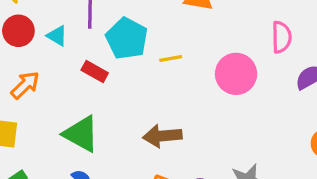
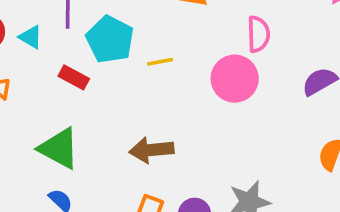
pink semicircle: (282, 37) -> (258, 34), moved

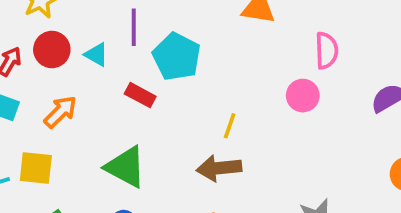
yellow line: (160, 62) -> (230, 126), moved, turned -60
pink circle: (235, 79) -> (303, 96), size x0.7

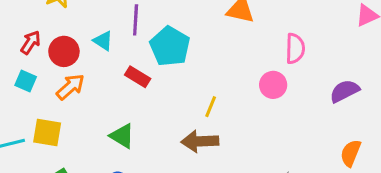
red circle: (52, 50) -> (64, 51), moved
green triangle: (126, 167) -> (122, 136), size x0.7

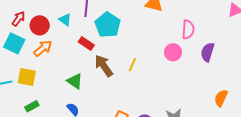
cyan square: (26, 81) -> (14, 43), size x1.5
purple semicircle: (345, 91) -> (208, 52), moved, turned -48
brown arrow: (200, 141) -> (104, 66), moved, turned 55

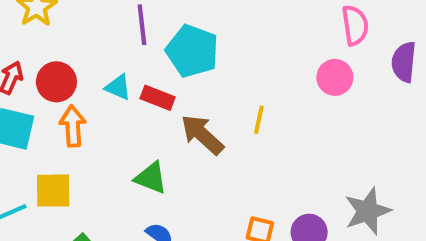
cyan triangle: (65, 20) -> (118, 87), moved
orange arrow: (43, 48) -> (73, 126), turned -42

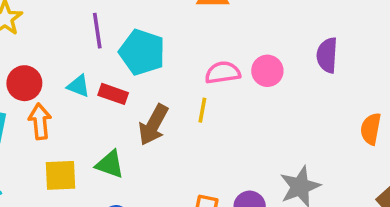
pink semicircle: (355, 25) -> (223, 73), moved, turned -88
brown arrow: (202, 135) -> (153, 125), turned -102
yellow square: (53, 191) -> (60, 175), moved

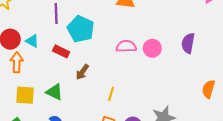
cyan triangle: (78, 86) -> (32, 41), moved
yellow line: (202, 110) -> (111, 94), moved
brown arrow: (153, 125) -> (82, 72), size x0.7

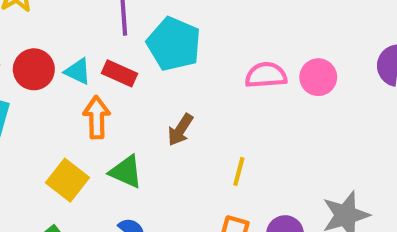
red rectangle: (61, 51) -> (120, 73), moved
orange arrow: (17, 62) -> (97, 117), moved
yellow square: (25, 95) -> (67, 180), turned 36

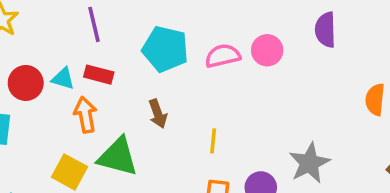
cyan pentagon: (174, 44) -> (165, 49), moved
brown arrow: (180, 130) -> (158, 114), turned -44
green triangle: (126, 172) -> (118, 157), size x1.4

